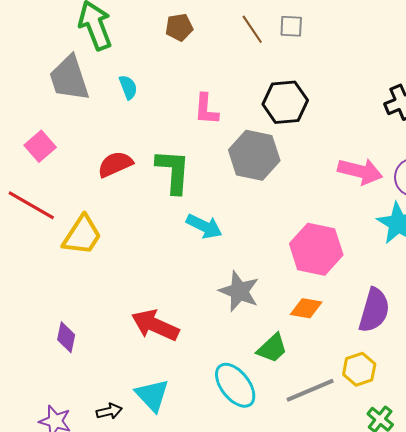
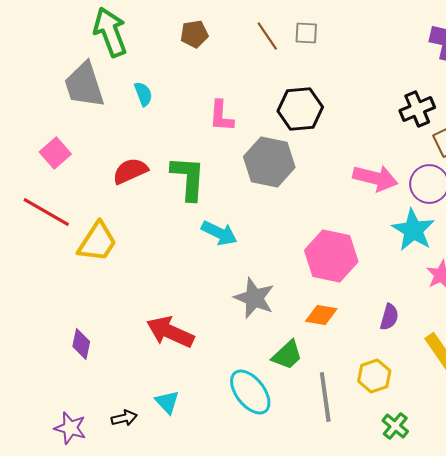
purple semicircle: (374, 310) -> (389, 317), size x0.6
gray line: (310, 390) -> (325, 397), turned -75
cyan triangle: (152, 395) -> (167, 402), size x0.7

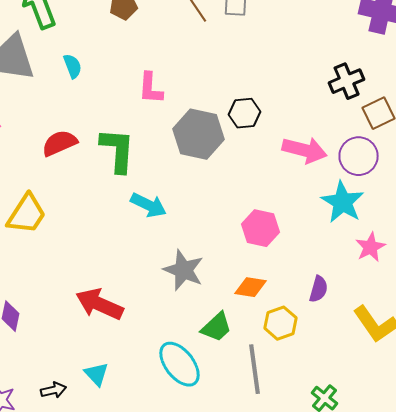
black hexagon: (300, 109) -> (244, 113), moved, size x0.7
pink hexagon: (331, 256) -> (260, 228), size x0.7
yellow hexagon: (374, 376) -> (280, 323), moved

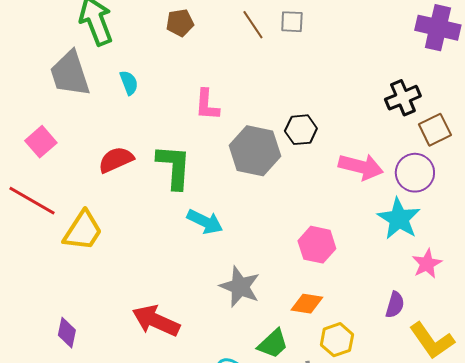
purple semicircle: (318, 289) -> (395, 305), moved

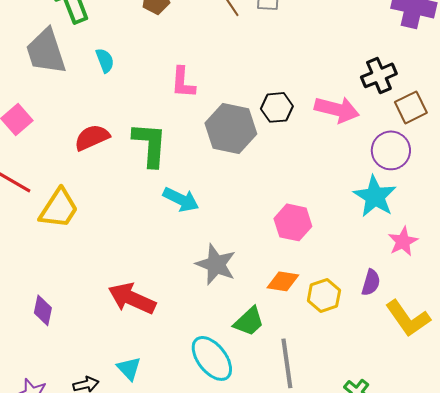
pink arrow: (361, 167) -> (337, 109), moved
yellow hexagon: (337, 340) -> (324, 295), moved

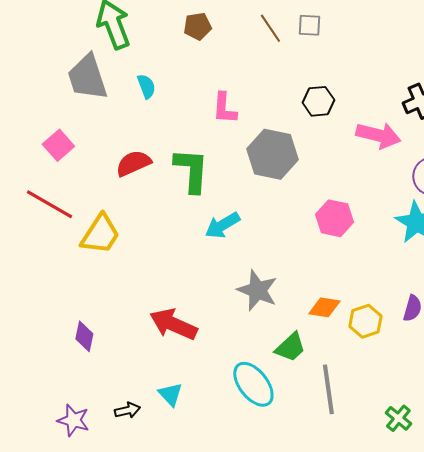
black hexagon: (277, 107) -> (318, 101), moved
cyan arrow: (181, 199) -> (222, 225), turned 123
pink hexagon: (293, 222) -> (334, 218), moved

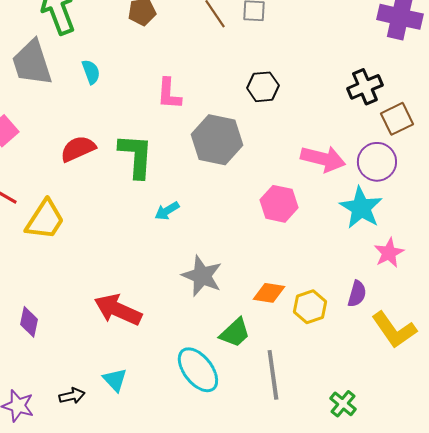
pink arrow: (378, 135) -> (323, 159), moved
cyan arrow: (222, 225) -> (167, 211), size x0.7

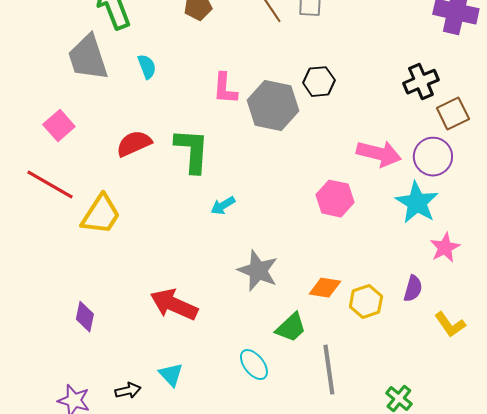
gray hexagon: (217, 140) -> (273, 106), moved
yellow L-shape: (394, 330) -> (450, 325), size x0.7
cyan ellipse: (198, 370) -> (254, 365), size x0.7

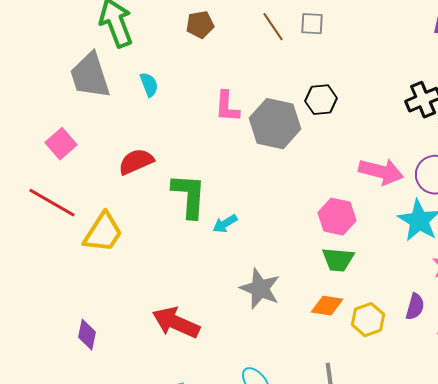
green L-shape: (192, 151) -> (189, 196), moved
green trapezoid: (291, 328) -> (338, 260), moved, turned 48

